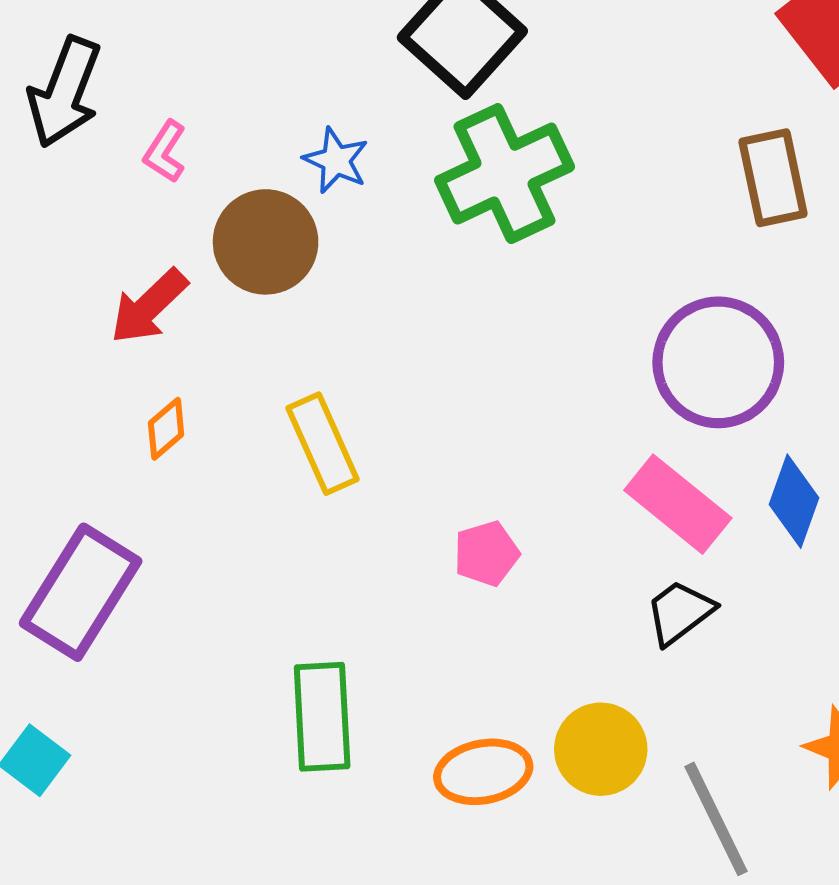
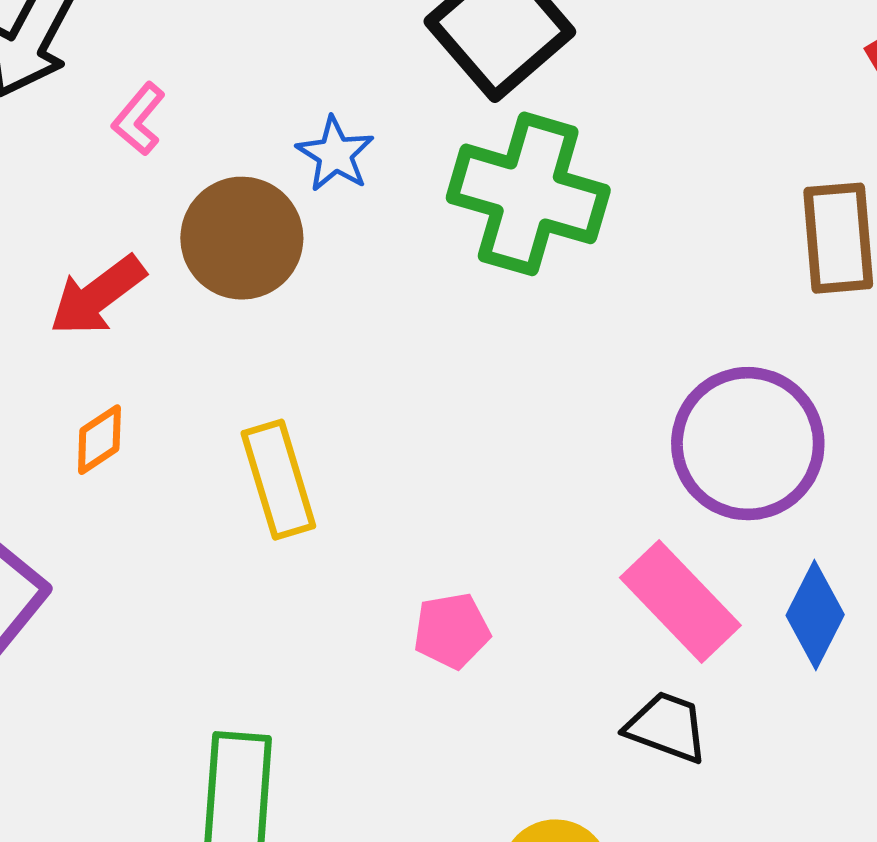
green cross: (505, 174) -> (528, 194), turned 34
black trapezoid: (680, 612) -> (667, 727), turned 50

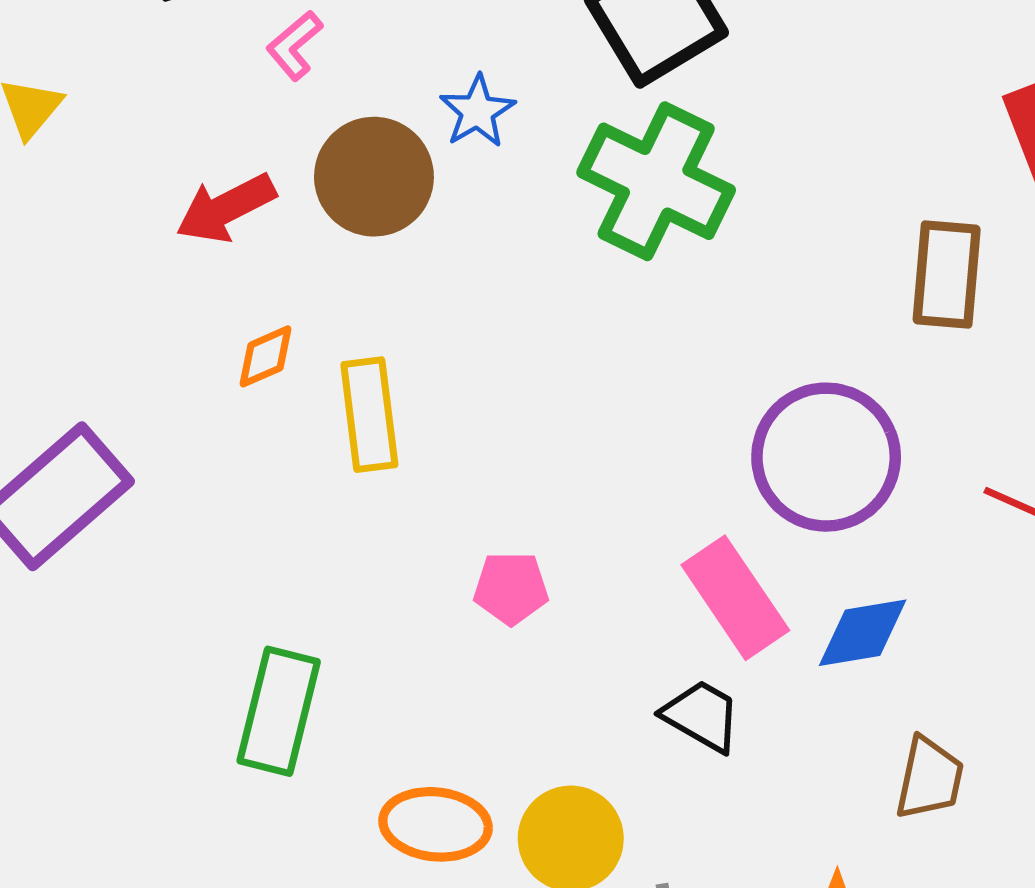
orange diamond: (99, 440) -> (265, 356), moved
blue diamond: (815, 615) -> (863, 633), turned 44

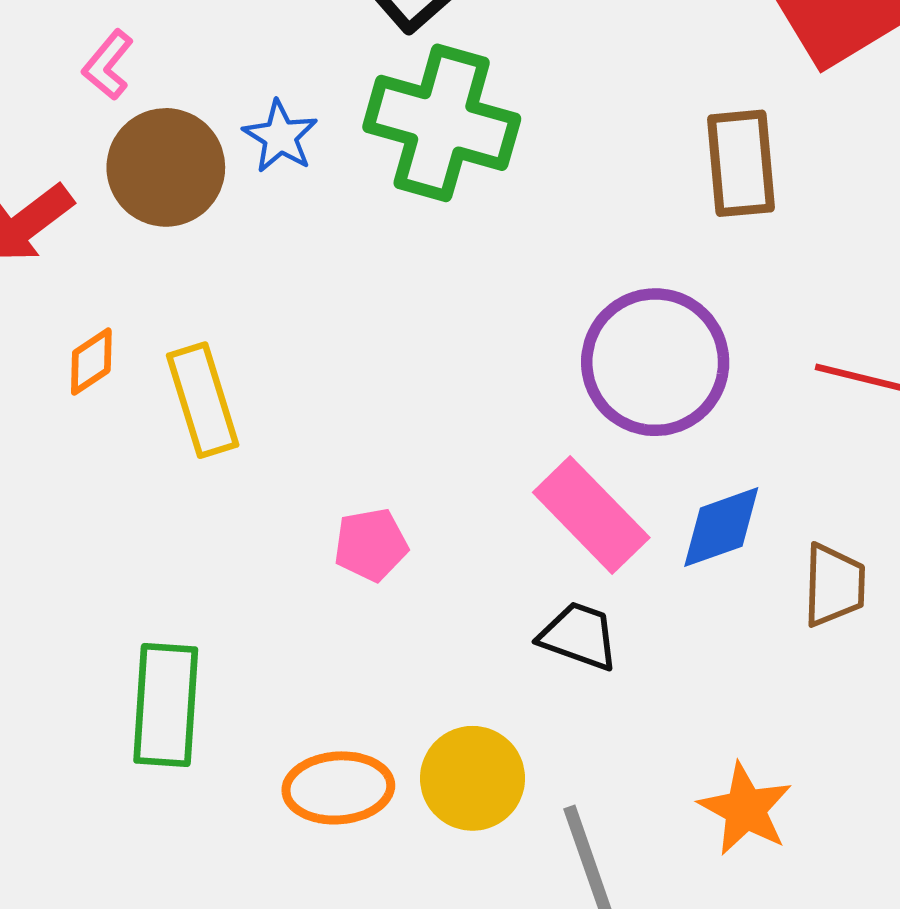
pink L-shape: (294, 45) -> (108, 65), moved
blue star: (477, 111) -> (280, 137), moved
brown trapezoid: (929, 778) -> (834, 585), moved

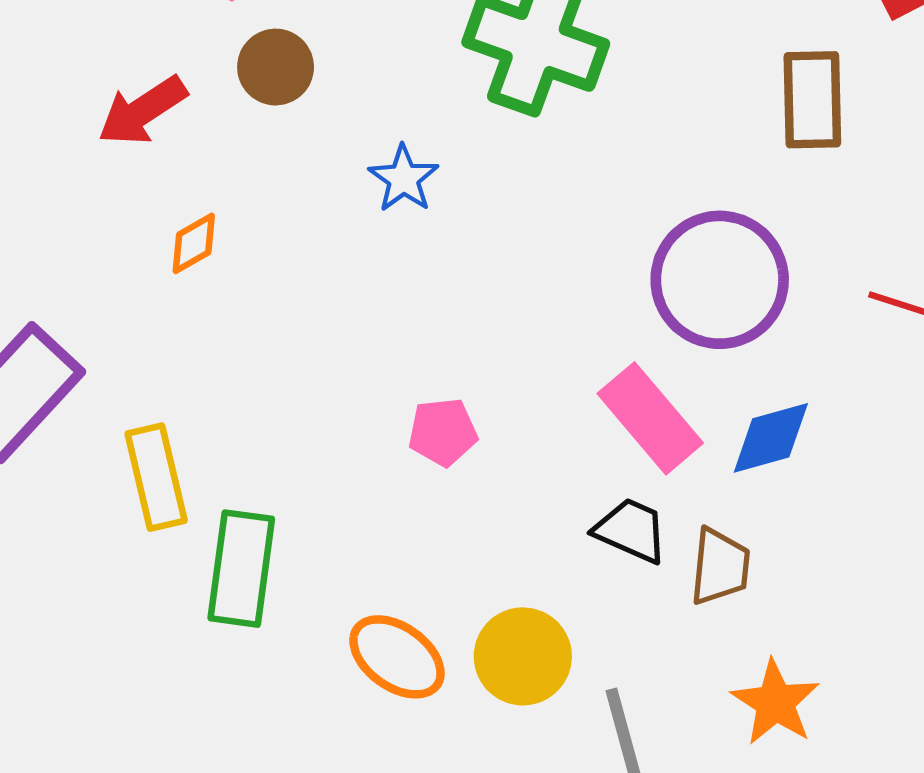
blue star: (280, 137) -> (404, 179), moved
brown circle: (166, 167) -> (276, 67), size x0.7
yellow rectangle: (203, 400) -> (156, 477), moved
brown trapezoid: (834, 585) -> (720, 567), moved
orange ellipse: (338, 788) -> (397, 657), turned 36

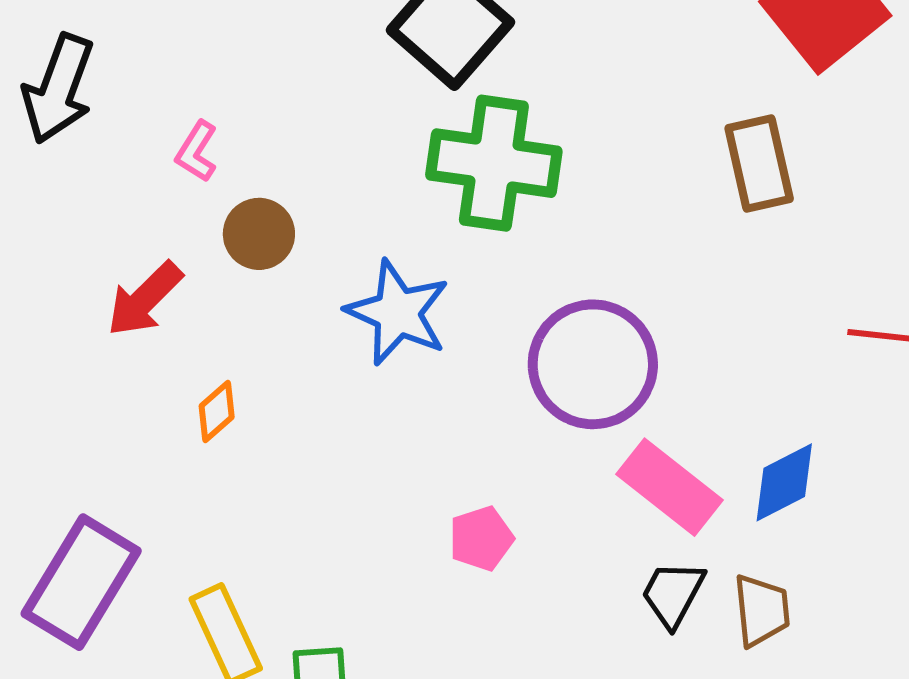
blue star: (404, 179) -> (398, 313), size x1.6
purple circle: (720, 280) -> (593, 364), moved
black trapezoid: (631, 530) -> (673, 594), turned -74

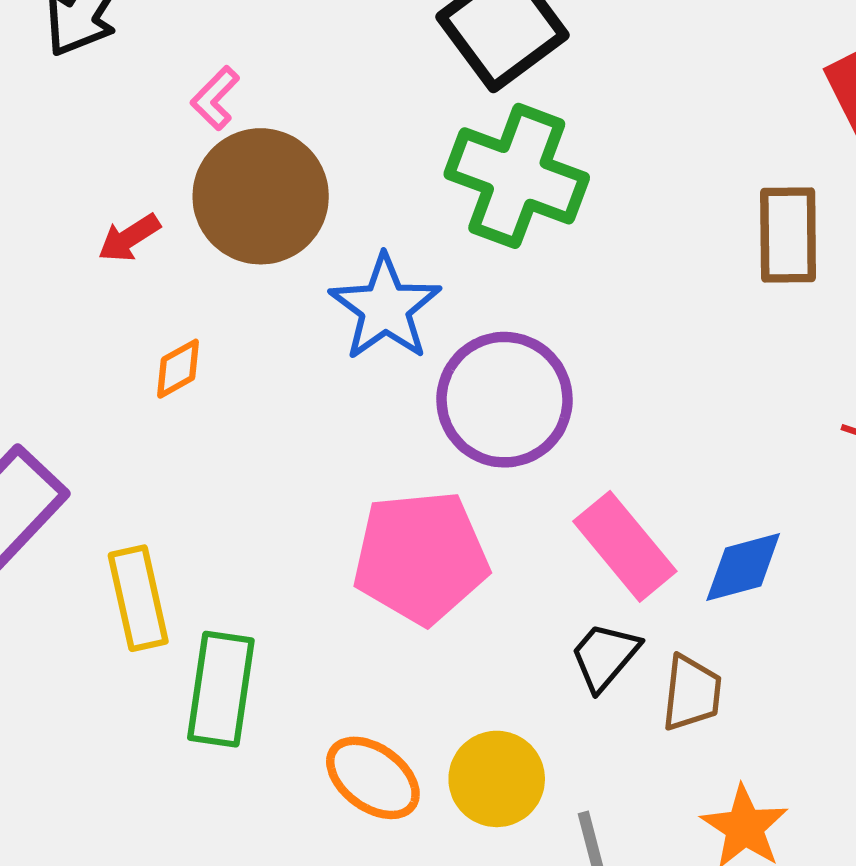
brown circle: (259, 234) -> (261, 196), size x1.8
red arrow: (145, 299) -> (129, 238), size x0.7
purple circle: (593, 364) -> (505, 400), moved
pink pentagon: (481, 538) -> (421, 557), size x2.0

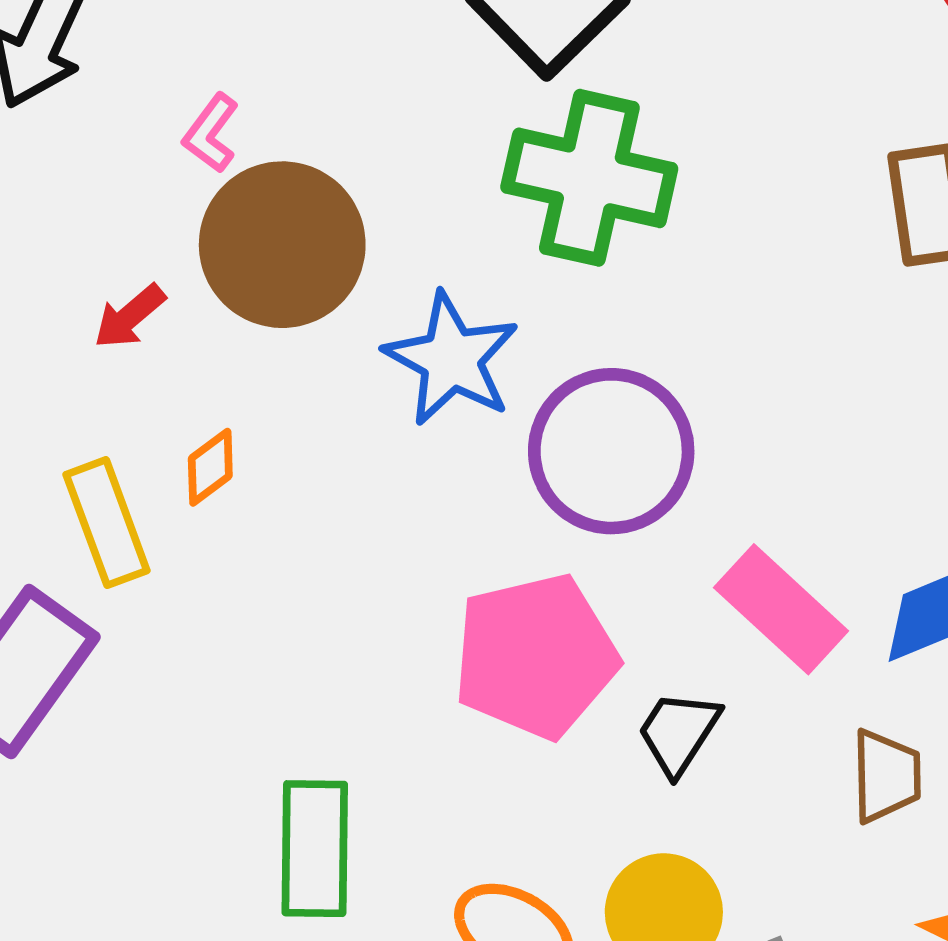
yellow rectangle: (138, 598) -> (107, 523), moved
black trapezoid: (605, 656) -> (679, 733), moved

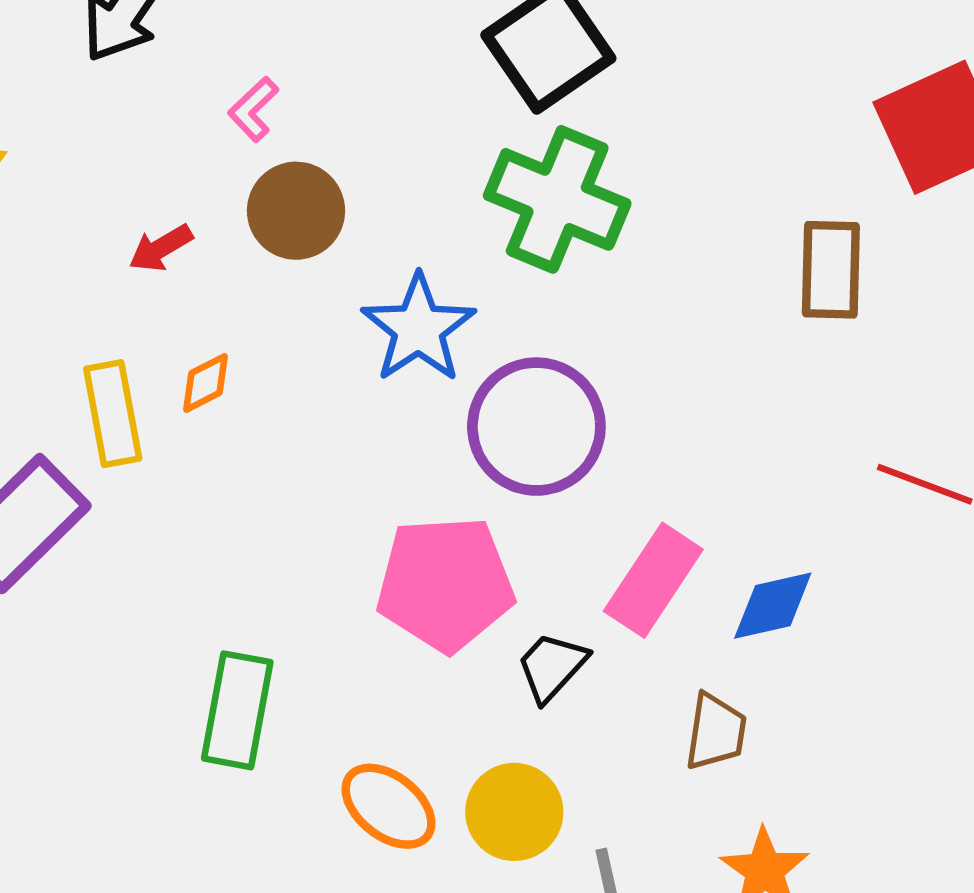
brown circle: (282, 245) -> (296, 211), size x0.7
pink rectangle: (781, 609) -> (653, 580), turned 71

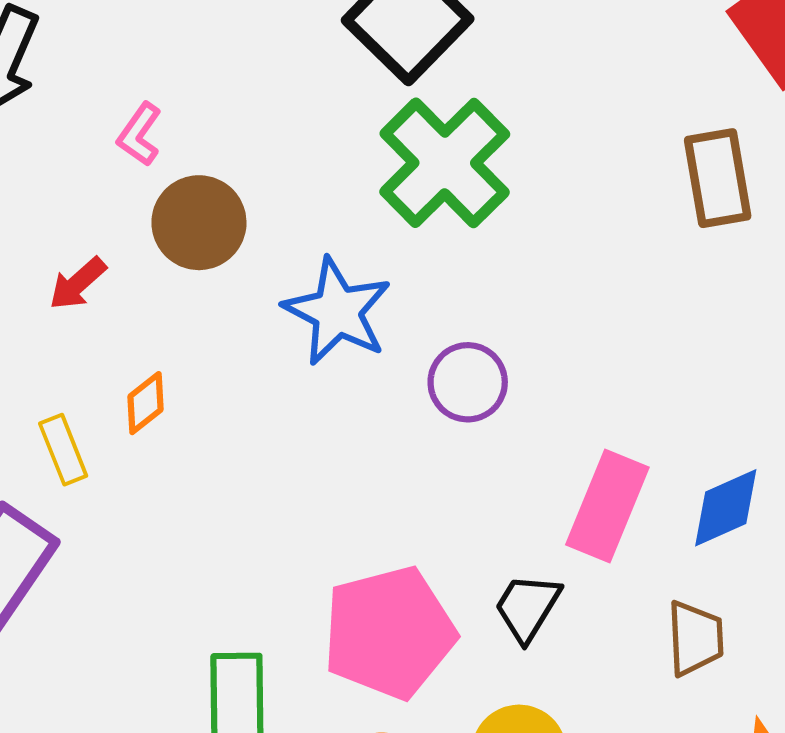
green cross: (557, 199) -> (445, 163), turned 34
yellow rectangle: (113, 414) -> (63, 450), size x0.7
purple circle: (536, 427) -> (468, 382), size x0.6
pink pentagon: (445, 584) -> (389, 633), moved

